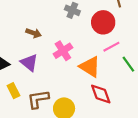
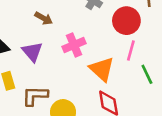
pink line: (111, 47) -> (131, 51), turned -56

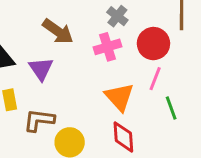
brown arrow: (44, 18) -> (58, 31), size x1.5
pink cross: (74, 45) -> (107, 47), moved

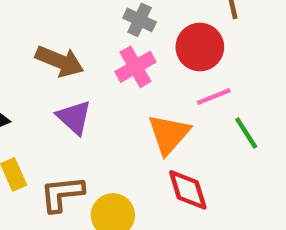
purple triangle: (41, 69) -> (74, 117), moved
pink line: (155, 79) -> (214, 97), turned 60
orange triangle: (119, 97) -> (169, 134), turned 36

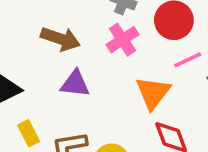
purple triangle: (74, 117) -> (75, 84), turned -32

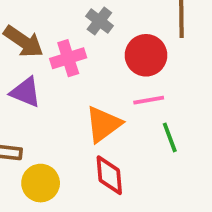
pink cross: (122, 40) -> (68, 58), moved

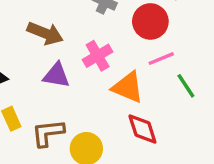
pink cross: (68, 58) -> (98, 56), moved
orange triangle: (103, 124) -> (128, 87), turned -48

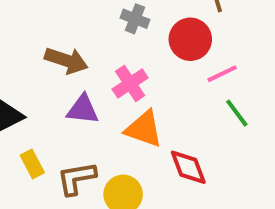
pink line: (161, 59) -> (222, 74), moved
orange triangle: (128, 87) -> (144, 129), moved

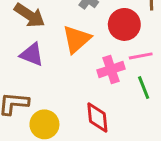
pink cross: (130, 83) -> (111, 70), moved
orange triangle: (144, 129) -> (77, 39), moved, turned 44

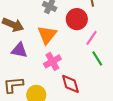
pink line: (141, 56) -> (91, 38), turned -35
pink cross: (111, 70) -> (52, 61), moved

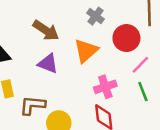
pink cross: (52, 61) -> (105, 87), moved

